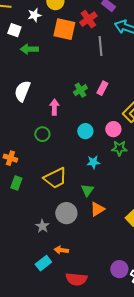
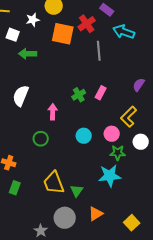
cyan star: (93, 162) -> (110, 176), moved, size x1.6
yellow trapezoid: (55, 178) -> (54, 183), turned 95
green triangle: (87, 190) -> (77, 191), moved

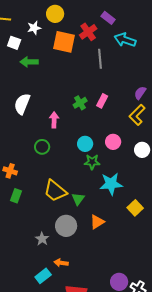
yellow L-shape: (129, 117) -> (137, 115), moved
green star: (118, 153) -> (92, 162), moved
yellow trapezoid: (54, 183) -> (55, 191), turned -30
yellow square: (132, 223) -> (135, 208), moved

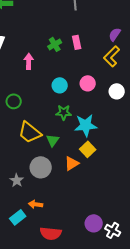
pink rectangle: (102, 101) -> (77, 42), turned -40
green circle: (42, 147) -> (14, 101), moved
green star: (92, 162) -> (64, 112), moved
yellow square: (135, 208) -> (88, 149), moved

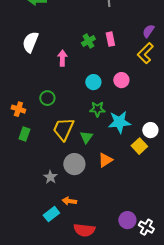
white circle: (117, 91) -> (150, 130), moved
yellow trapezoid: (30, 132) -> (63, 129), turned 75
yellow square: (88, 149) -> (139, 146), moved

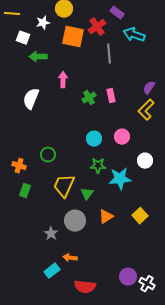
pink arrow: (62, 58) -> (63, 80), moved
white circle: (150, 130) -> (145, 161), moved
yellow square: (139, 146) -> (140, 216), moved

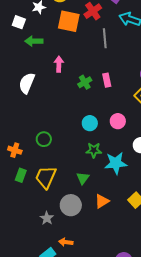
yellow trapezoid: (64, 186) -> (46, 177), moved

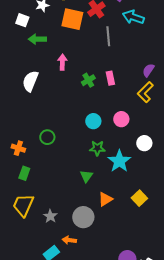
cyan star: (116, 163) -> (119, 161), turned -30
yellow trapezoid: (46, 177) -> (23, 205), moved
gray circle: (71, 205) -> (83, 217), moved

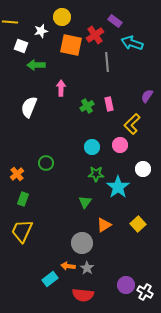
yellow L-shape: (145, 92) -> (132, 124), moved
orange cross: (18, 148) -> (17, 174), turned 32
gray star: (50, 216) -> (87, 268), moved

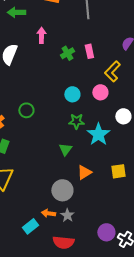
yellow square: (138, 224) -> (118, 171), turned 35

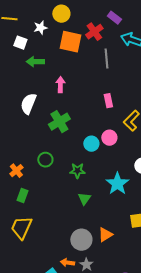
green cross: (67, 53) -> (59, 122), moved, size x1.5
pink circle: (100, 92) -> (109, 138), moved
green star: (76, 121) -> (77, 171), moved
orange triangle: (84, 172) -> (105, 235), moved

